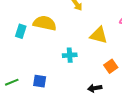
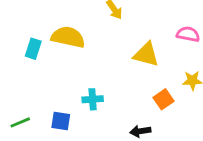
cyan cross: (70, 55) -> (93, 99), moved

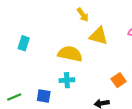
yellow semicircle: (68, 37) -> (70, 54), moved
yellow triangle: (146, 54) -> (99, 36), moved

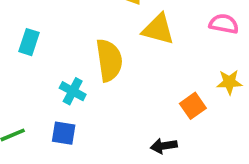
yellow semicircle: (70, 54) -> (109, 60), turned 70
cyan cross: (67, 80) -> (73, 91), moved, turned 32

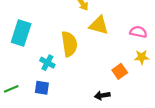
pink semicircle: (224, 24) -> (138, 32), moved
cyan rectangle: (29, 42) -> (21, 33), size x1.6

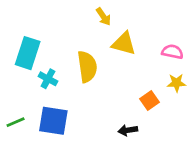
cyan cross: (47, 63) -> (48, 79), moved
blue square: (42, 88) -> (53, 121), size x1.6

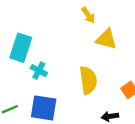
yellow semicircle: (87, 67) -> (88, 80), moved

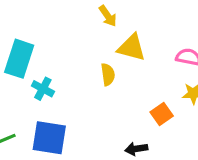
yellow semicircle: (88, 80) -> (108, 74), moved, size x0.6

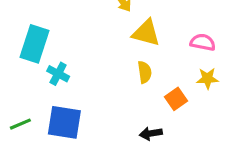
yellow semicircle: (108, 74) -> (145, 72), moved

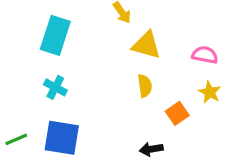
cyan rectangle: (35, 44) -> (55, 35), moved
yellow star: (207, 78) -> (210, 92), turned 30

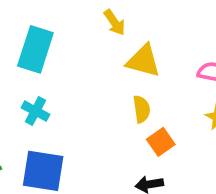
orange square: (177, 113) -> (161, 142), moved

